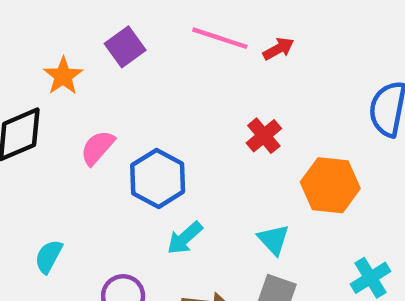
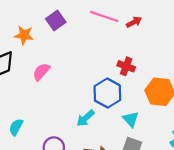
orange star: (63, 76) -> (24, 35), turned -30
red cross: (264, 136) -> (126, 66), turned -30
blue hexagon: (158, 178) -> (107, 93), moved

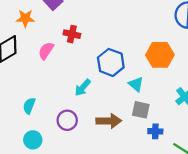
red cross: (126, 66) -> (72, 34), moved
cyan arrow: (85, 118) -> (83, 88), moved

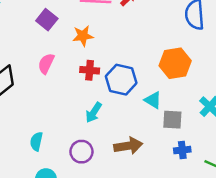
orange star: (25, 18) -> (83, 36), moved
red cross: (72, 34) -> (90, 70), moved
pink semicircle: (46, 51) -> (46, 64), moved
gray square: (141, 110) -> (172, 120), moved

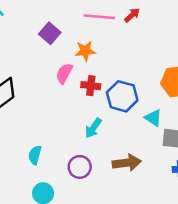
pink semicircle: (46, 64) -> (64, 73), moved

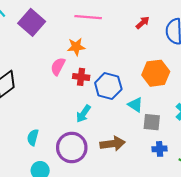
red arrow: (132, 15) -> (143, 23), moved
purple square: (50, 33) -> (32, 22), moved, size x1.4
purple circle: (80, 167) -> (72, 148), size x1.5

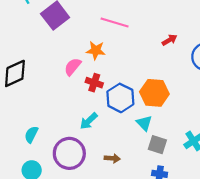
orange hexagon: (156, 73) -> (154, 93), moved
brown arrow: (113, 144) -> (112, 158), size x0.6

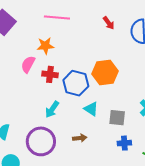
red arrow: (169, 40) -> (109, 23), turned 96
cyan triangle: (144, 123) -> (91, 109), moved

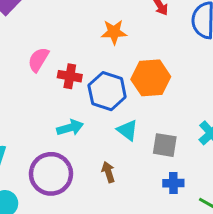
orange star: (45, 46) -> (114, 32), moved
cyan arrow: (52, 109) -> (70, 128), turned -144
brown arrow: (80, 138) -> (108, 172), turned -104

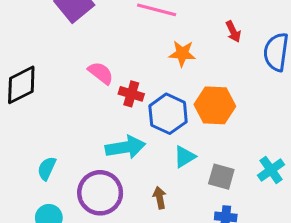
pink semicircle: (38, 60) -> (101, 73), turned 90
cyan arrow: (70, 128) -> (125, 147), size x1.4
cyan triangle: (127, 130) -> (185, 157), turned 45

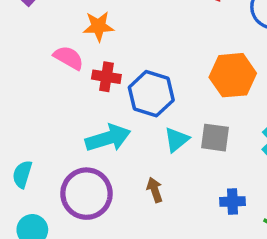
orange star: (182, 54) -> (98, 26), moved
orange hexagon: (215, 105) -> (233, 75), moved
gray square: (221, 177) -> (215, 138), moved

